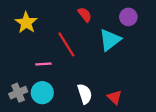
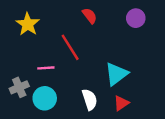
cyan triangle: (110, 40) -> (116, 74), moved
gray cross: (18, 93) -> (19, 87), moved
red triangle: (115, 97) -> (121, 103), turned 42

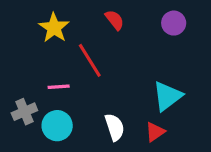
yellow star: (28, 24) -> (54, 28), moved
cyan triangle: (116, 74) -> (167, 96), moved

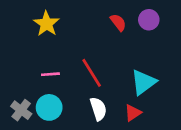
red semicircle: (115, 20) -> (118, 22), moved
red line: (90, 60) -> (92, 73), moved
gray cross: (24, 112) -> (21, 110), moved, turned -30

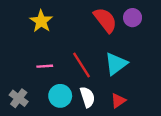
red semicircle: (118, 22) -> (105, 20), size x1.6
cyan triangle: (143, 82) -> (116, 64), moved
cyan circle: (49, 107) -> (60, 96), moved

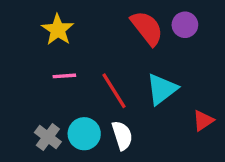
pink line: (45, 66) -> (64, 76), moved
gray cross: (19, 98) -> (48, 137), moved
red triangle: (118, 101) -> (203, 121), moved

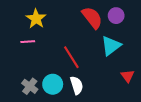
pink line: (64, 76) -> (28, 42), moved
cyan triangle: (162, 89) -> (111, 46), moved
red triangle: (203, 121) -> (128, 76), turned -32

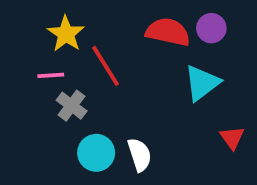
red semicircle: (92, 18) -> (168, 32), turned -40
red line: (71, 57) -> (106, 66), moved
gray cross: (30, 86) -> (72, 106), moved

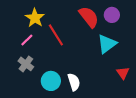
red semicircle: (168, 32) -> (89, 17), turned 40
pink line: (51, 75) -> (27, 40), turned -40
gray cross: (72, 106) -> (26, 64), moved

